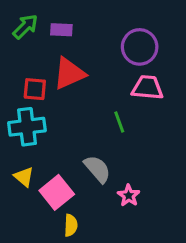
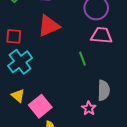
red square: (35, 89) -> (14, 36), moved
cyan cross: (27, 127) -> (20, 62), turned -30
gray semicircle: (97, 169) -> (104, 90), moved, turned 42

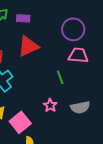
gray semicircle: (104, 90) -> (80, 107), turned 78
pink star: (89, 108) -> (50, 105), moved

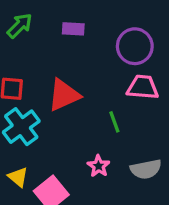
purple rectangle: (23, 18) -> (73, 29), moved
red triangle: (28, 46) -> (64, 95), moved

